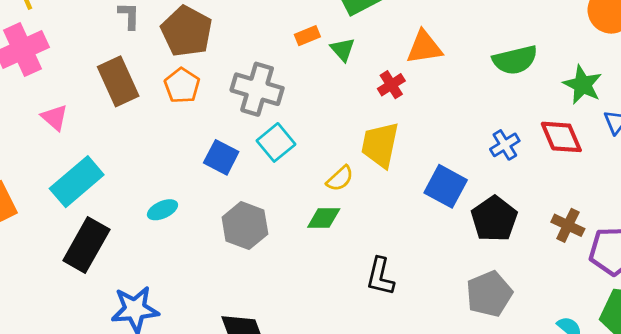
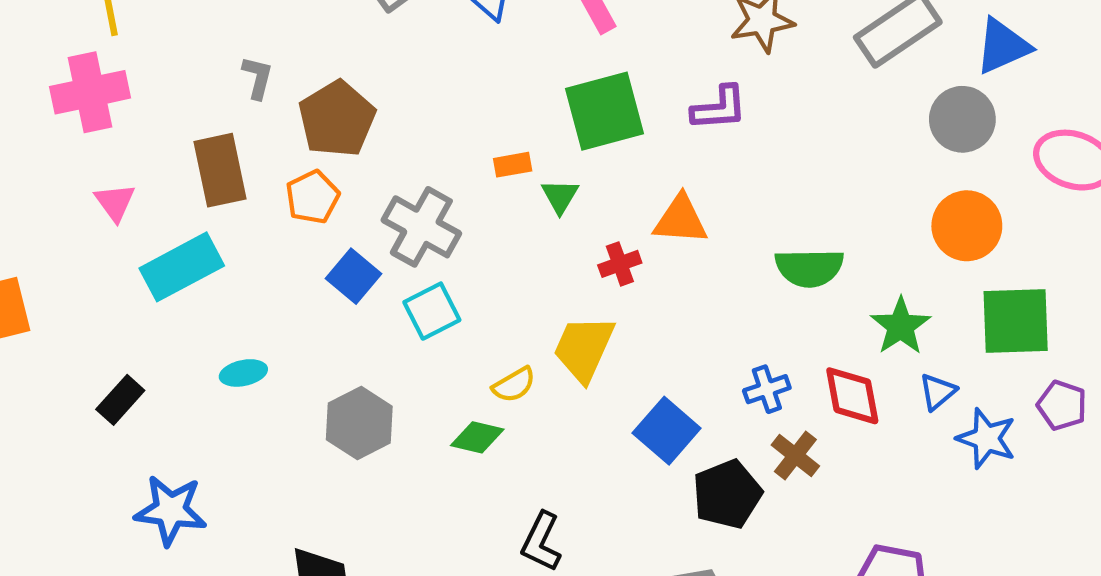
blue square: (221, 157) -> (353, 276), moved
cyan rectangle: (77, 182) -> (182, 267), moved
brown cross: (568, 225) -> (795, 455), moved
black rectangle: (86, 245) -> (120, 400), size x0.6

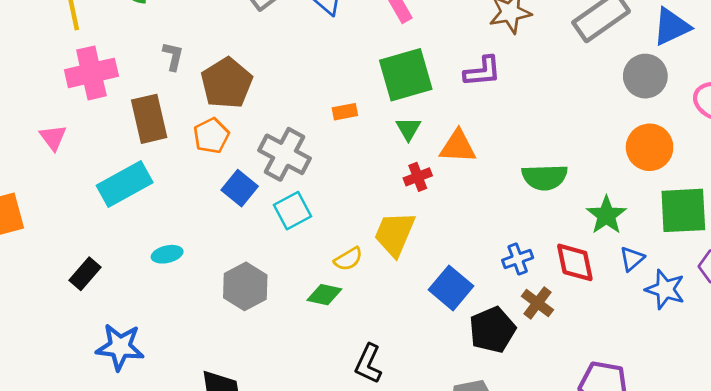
pink cross: (90, 92) -> (91, 73), moved
green triangle: (560, 196) -> (408, 129), moved
pink triangle: (115, 202) -> (53, 137), moved

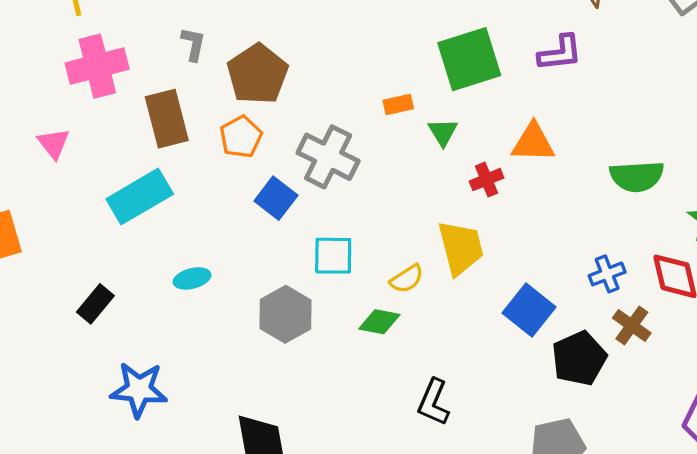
green triangle: (408, 129) -> (443, 132), moved
cyan square: (293, 211) -> (333, 256), moved, turned 30
yellow trapezoid: (395, 234) -> (461, 248), turned 144

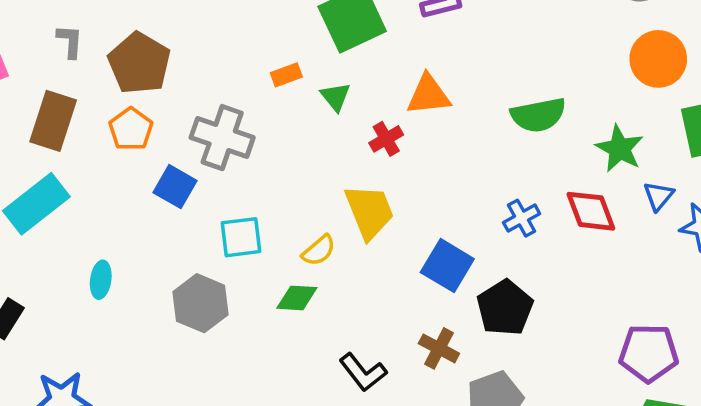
brown rectangle: (167, 119) -> (53, 121), turned 40
cyan ellipse: (192, 278) -> (101, 280), turned -60
brown cross: (632, 325) -> (439, 348), moved
black L-shape: (433, 402) -> (363, 372), turned -54

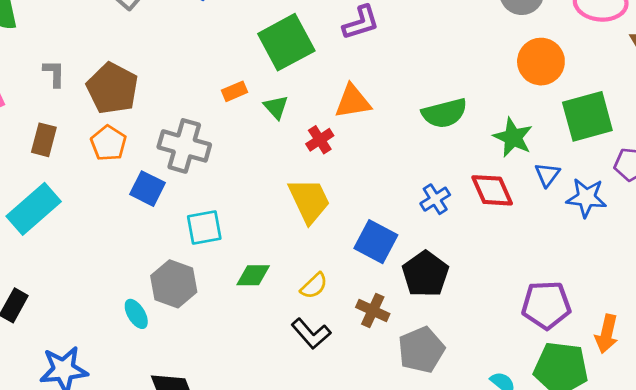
brown rectangle: (53, 121) -> (44, 140), size x0.7
yellow semicircle: (319, 251) -> (314, 286), moved
cyan ellipse: (101, 280) -> (136, 314), moved, turned -36

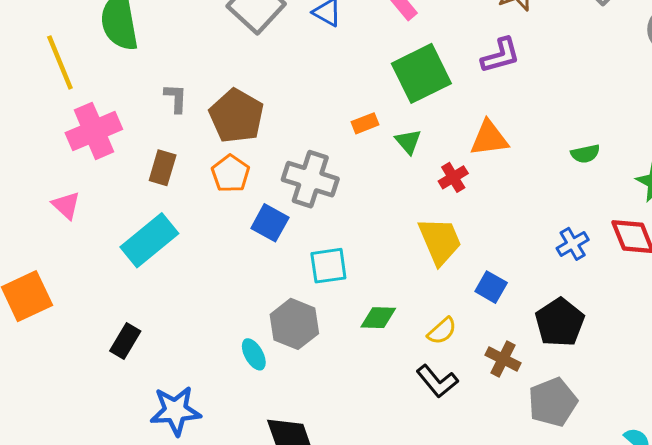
green semicircle: (444, 113) -> (585, 154), size x0.6
blue square: (376, 242) -> (491, 287), moved, size x0.7

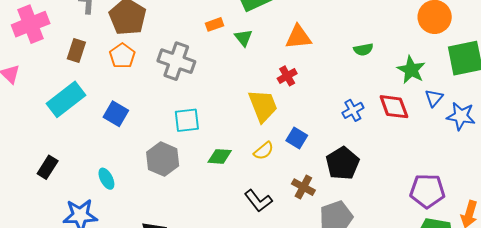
red cross: (453, 177) -> (287, 76), moved
blue square: (270, 223) -> (116, 114), moved
yellow semicircle: (442, 331) -> (264, 151), moved
cyan ellipse: (254, 354) -> (106, 179), moved

